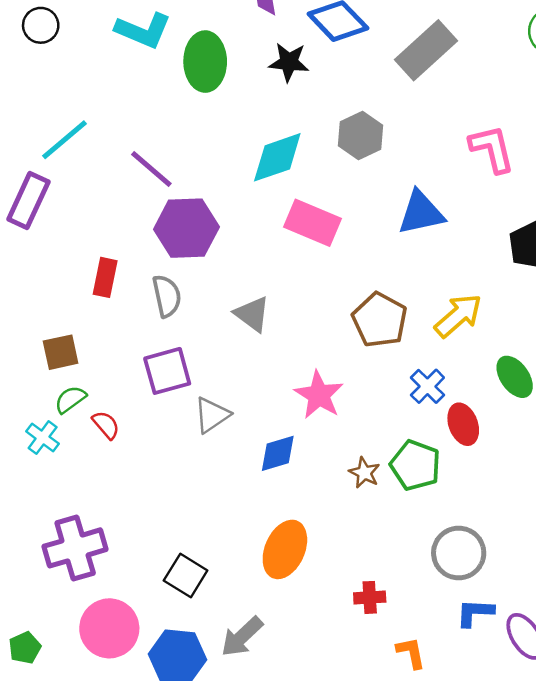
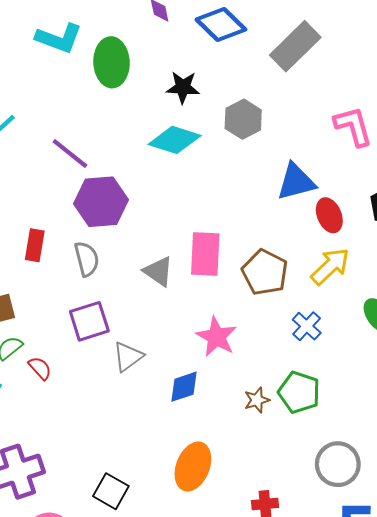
black star: (289, 62) -> (183, 87), moved
cyan diamond: (277, 157) -> (175, 140), turned 39
pink rectangle: (312, 223) -> (205, 254), moved, turned 72
red ellipse: (463, 424) -> (329, 215), moved
brown star: (364, 473) -> (257, 400), turned 30

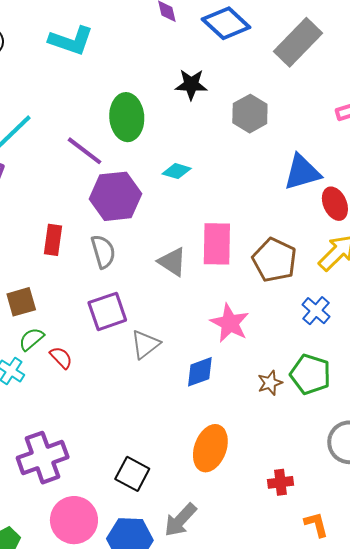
green ellipse: (112, 62) -> (127, 117), moved
cyan diamond: (175, 140) -> (177, 171), moved, size x0.6

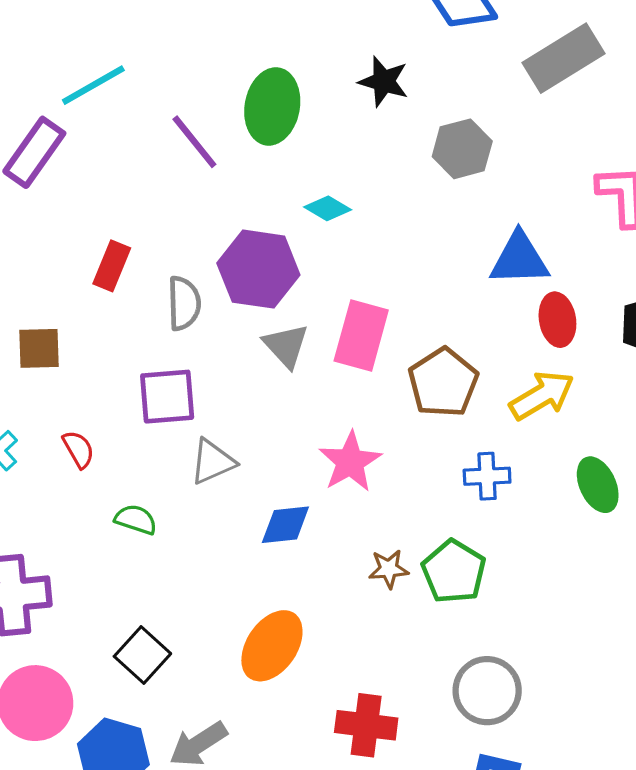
purple hexagon: (115, 196) -> (258, 269), moved
blue cross: (316, 311) -> (487, 476), turned 32
green semicircle: (31, 339) -> (136, 519), moved, turned 44
red cross: (281, 482) -> (366, 725), size x1.5

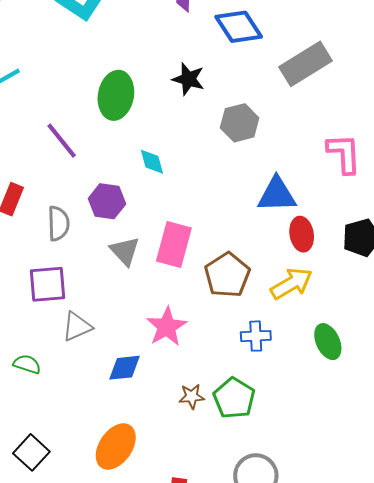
purple line: (194, 142) -> (62, 141), moved
cyan diamond: (328, 208) -> (152, 162), turned 44
purple hexagon: (258, 269) -> (107, 201), size x0.7

